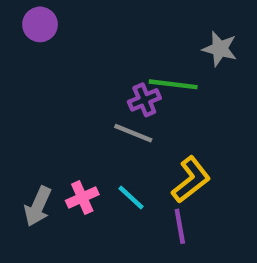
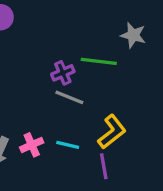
purple cross: (144, 100) -> (63, 73), moved
cyan line: (131, 197) -> (68, 145), turned -30

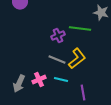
gray line: (69, 97) -> (57, 60), moved
yellow L-shape: (112, 132) -> (77, 59), moved

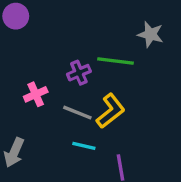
pink cross: (39, 80) -> (36, 94), moved

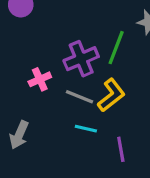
green line: (116, 61) -> (116, 48), turned -76
purple cross: (79, 73) -> (81, 59), size x1.5

